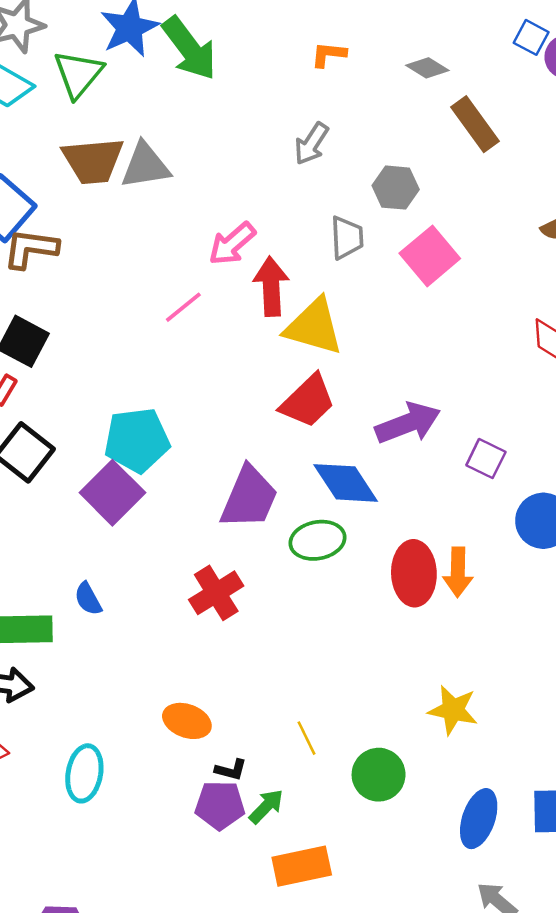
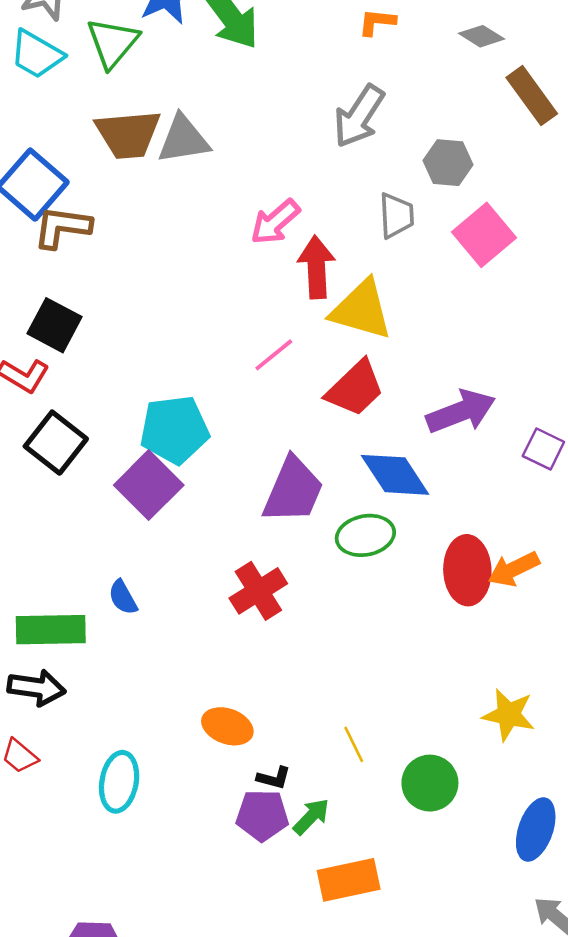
gray arrow: (311, 144) -> (359, 116), size x1.4
pink line: (183, 307) -> (274, 355), moved
orange arrow: (458, 572) -> (514, 569), turned 63

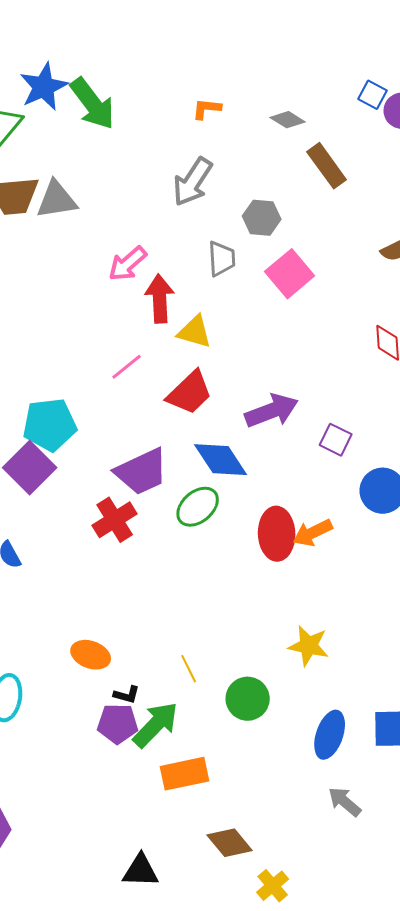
yellow triangle: (362, 310) -> (195, 332), size x0.7
purple trapezoid: (293, 490) -> (142, 472), turned 42
green ellipse: (365, 535) -> (198, 507), turned -30
red cross: (258, 591) -> (115, 520), moved
green arrow: (311, 817) -> (156, 725), size x1.6

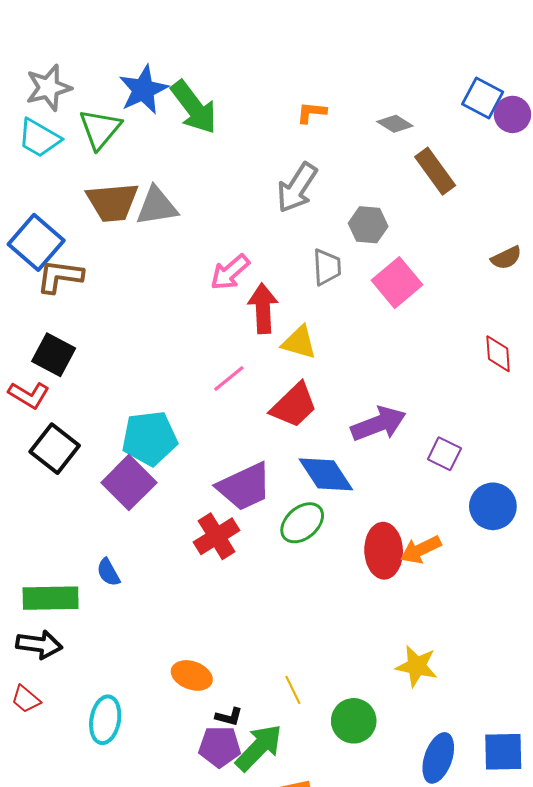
blue square: (373, 95) -> (483, 98), size x1.4

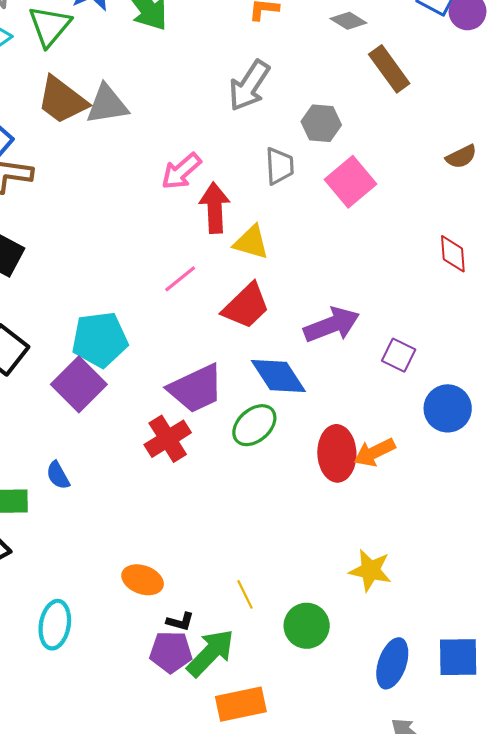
brown trapezoid: (112, 202) -> (62, 100), turned 42

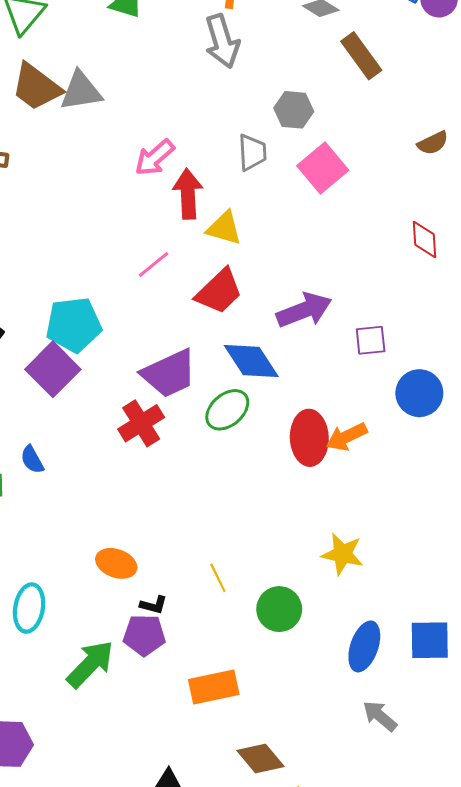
gray arrow: (249, 86) -> (222, 41), moved, turned -50
purple square: (399, 355) -> (371, 340), turned -32
green arrow: (210, 653) -> (90, 664), moved

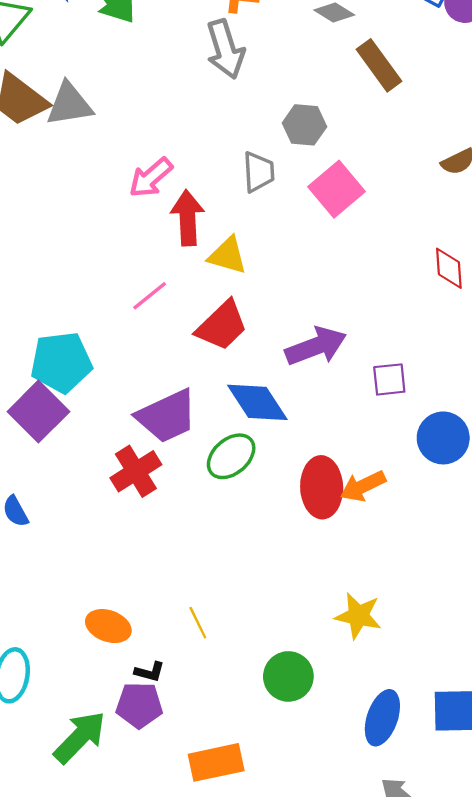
yellow line: (218, 578) -> (198, 623), moved

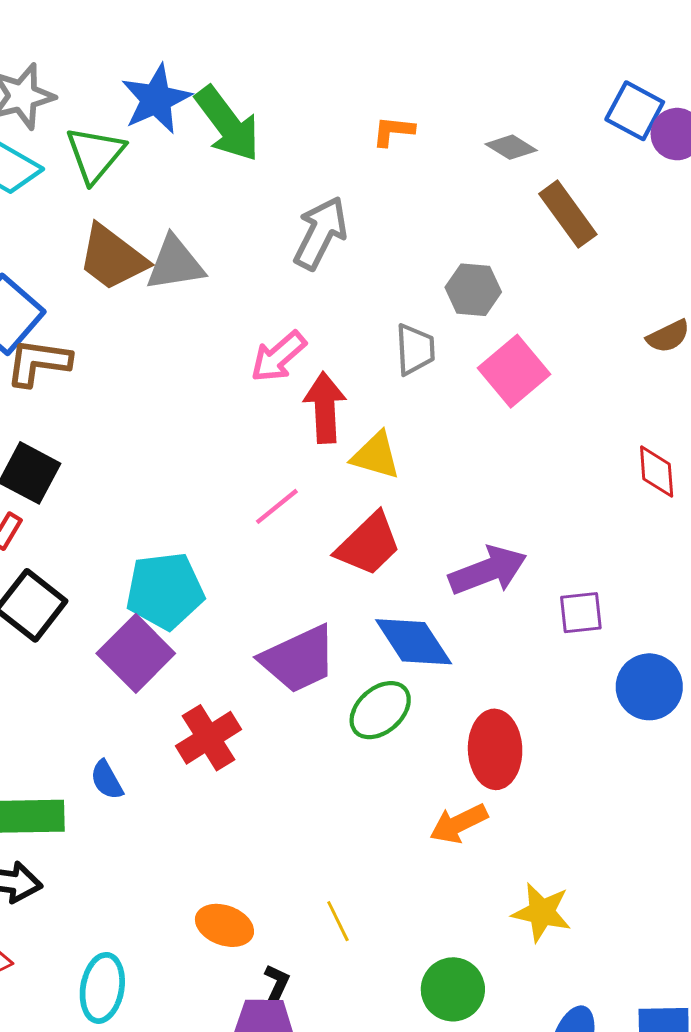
gray arrow: (225, 49) -> (321, 233), moved, turned -136
red cross: (136, 471) -> (208, 738), moved
orange arrow: (363, 486) -> (459, 824), moved
black L-shape: (150, 672) -> (277, 984), turned -80

